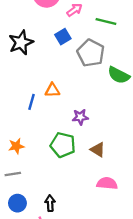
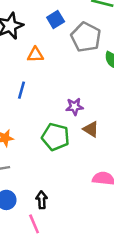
orange triangle: (52, 90) -> (35, 55), moved
brown triangle: (98, 150) -> (91, 129), moved

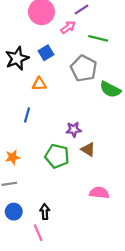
blue square: (56, 19) -> (46, 53), moved

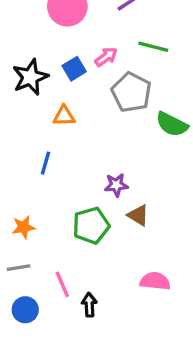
pink arrow: (68, 27) -> (106, 57), moved
green pentagon: (57, 156) -> (91, 225), turned -30
black arrow: (45, 212) -> (89, 305), moved
pink line: (38, 233) -> (62, 284), moved

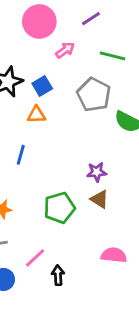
pink arrow: (106, 57) -> (65, 50), moved
blue square: (74, 69) -> (42, 86), moved
purple star: (116, 185) -> (97, 172), moved
pink line: (62, 284) -> (35, 258), turned 70

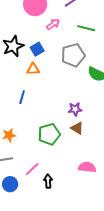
gray pentagon: (94, 95) -> (73, 55), turned 30

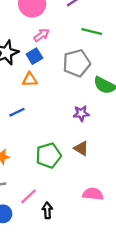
pink arrow: (53, 24) -> (41, 35), moved
blue line: (22, 97) -> (17, 112), turned 48
purple star: (75, 109) -> (81, 113), moved

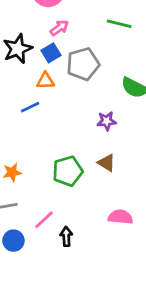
gray pentagon: (77, 63) -> (83, 64), moved
blue line: (17, 112) -> (30, 107), moved

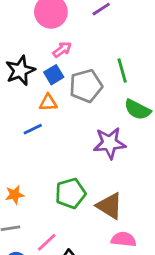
green line: (119, 24) -> (122, 70), moved, turned 60
purple star: (107, 121) -> (110, 143), size x1.6
brown triangle: (107, 163) -> (110, 206), moved, size x1.5

